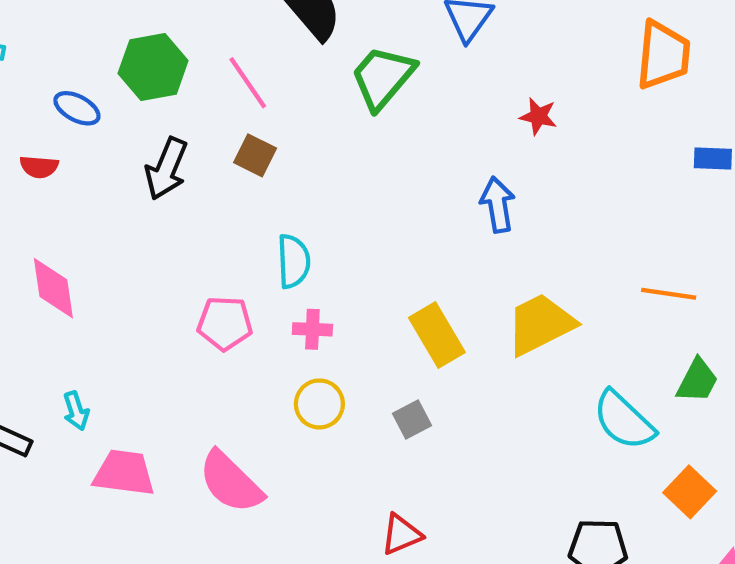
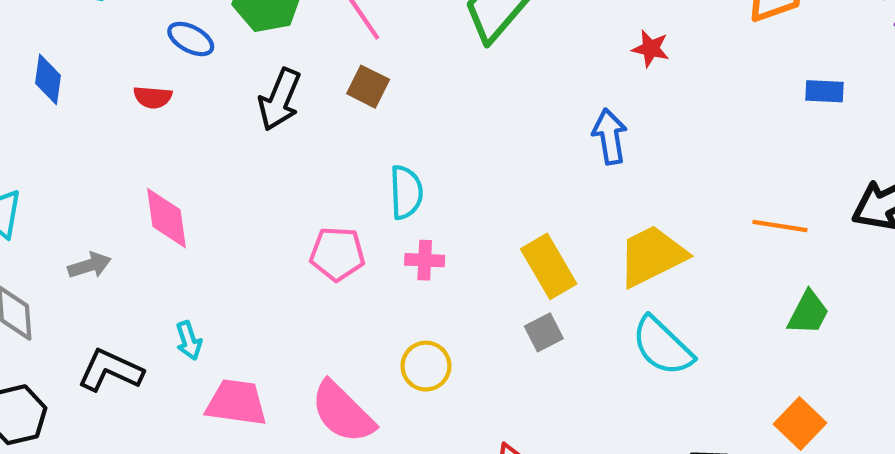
yellow circle: (319, 404) -> (426, 366), moved
gray square: (412, 419) -> (544, 332), moved
cyan semicircle: (624, 420) -> (662, 346), moved

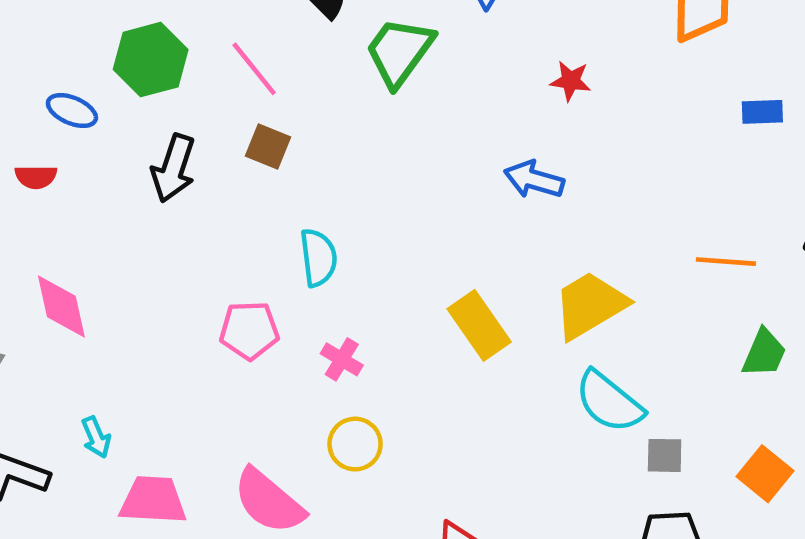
blue arrow: (610, 136) -> (534, 180), turned -60
pink cross: (425, 260) -> (342, 359), moved, turned 33
gray square: (544, 332) -> (665, 455), moved, turned 33

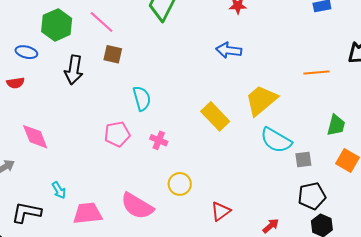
green trapezoid: (764, 353) -> (336, 125), moved
yellow circle: (355, 444) -> (180, 184), moved

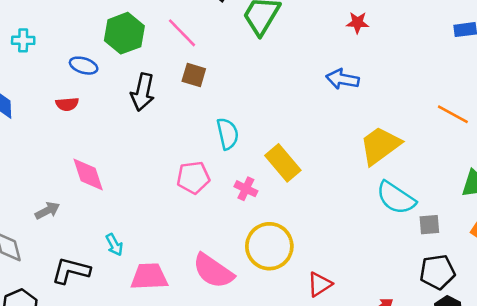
orange line: (316, 72) -> (453, 114), turned 30
yellow rectangle: (215, 116) -> (283, 163), moved
yellow circle: (180, 184) -> (269, 246), size x1.6

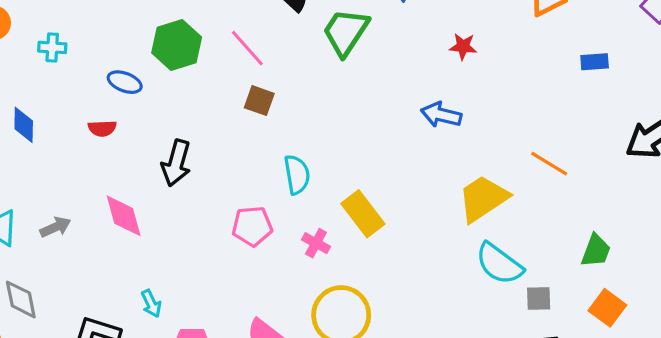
black arrow: (143, 92) -> (176, 163), moved
orange line: (453, 114) -> (549, 164), moved
gray arrow: (47, 211) -> (55, 227), moved

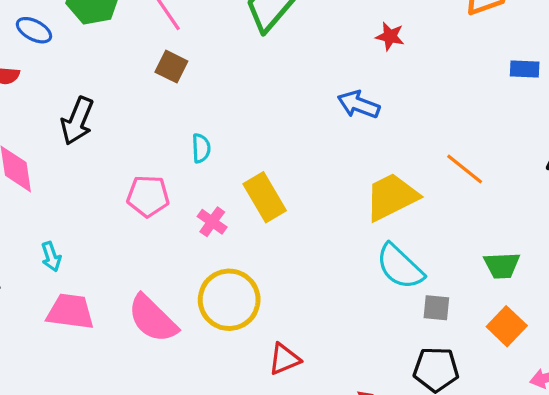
cyan semicircle: (297, 175) -> (201, 148), size x0.7
green trapezoid: (596, 251) -> (502, 265), turned 60
cyan arrow: (151, 304) -> (51, 257), moved

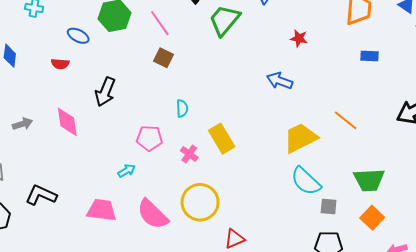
blue rectangle: (525, 69) -> (369, 56), moved
cyan arrow: (51, 257) -> (127, 171), moved, turned -102
green trapezoid: (502, 265) -> (369, 180), size x1.4

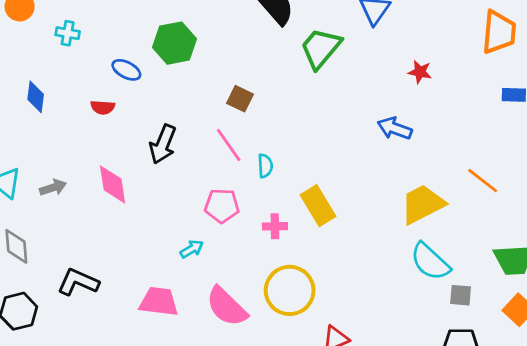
pink line: (160, 23) -> (229, 145), moved
pink cross: (189, 154) -> (275, 226), turned -36

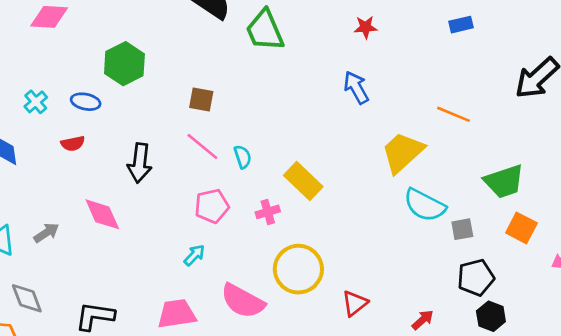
cyan cross: (68, 33) -> (36, 102), moved, turned -35
green trapezoid: (321, 48) -> (265, 30), turned -48
blue arrow: (395, 128) -> (356, 87), turned 56

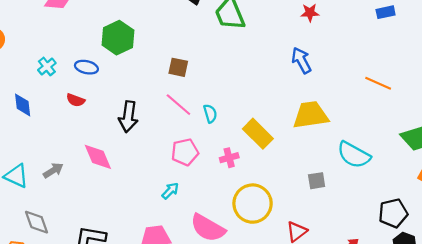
red semicircle: (73, 144) -> (76, 100), turned 30
yellow trapezoid: (402, 152) -> (311, 115), moved, turned 33
gray square: (462, 229) -> (317, 181), moved

